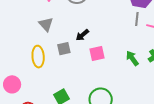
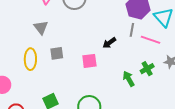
black arrow: (82, 35) -> (109, 43), moved
green arrow: (132, 58) -> (129, 79), moved

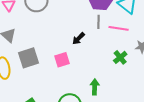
gray square: (57, 53) -> (29, 58), size x1.5
green arrow: (129, 79) -> (95, 87), moved, turned 42

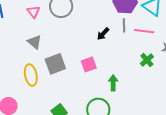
black arrow: (78, 38) -> (103, 34), moved
green arrow: (95, 87) -> (113, 83), moved

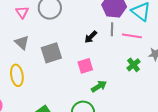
gray square: (55, 64) -> (51, 53), moved
pink square: (89, 64) -> (85, 66), moved
green arrow: (113, 83) -> (99, 86), turned 56

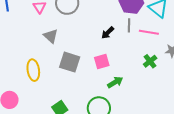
gray triangle: (22, 42) -> (51, 36), moved
gray square: (51, 53) -> (70, 62), moved, turned 35

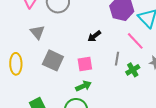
gray line: (129, 25) -> (117, 59), moved
pink line: (149, 32) -> (135, 41), turned 30
green arrow: (115, 82) -> (83, 86), moved

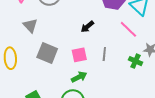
gray line: (117, 59) -> (104, 54), moved
green cross: (133, 70) -> (136, 61), moved, turned -32

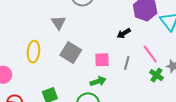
black arrow: (87, 27) -> (124, 33), moved
pink line: (128, 29) -> (150, 54), moved

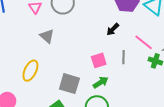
yellow ellipse: (33, 52) -> (30, 71), turned 35
gray square: (71, 52) -> (69, 84), moved

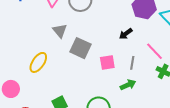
green arrow: (101, 82) -> (128, 85), moved
gray square: (69, 84) -> (81, 48), moved

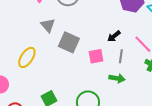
black arrow: (126, 34) -> (114, 36), moved
green arrow: (128, 85) -> (117, 78), turned 35

